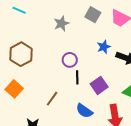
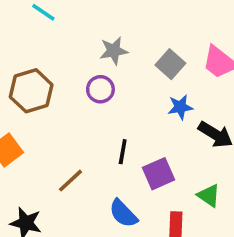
gray square: (93, 15) -> (170, 64), moved
purple circle: (70, 60) -> (100, 89), moved

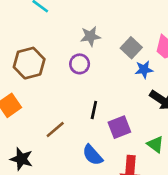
blue star: (180, 107) -> (144, 70), moved

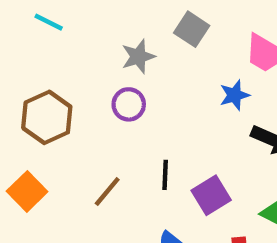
gray square: (131, 48) -> (192, 29), moved
brown line: (55, 129) -> (107, 191), moved

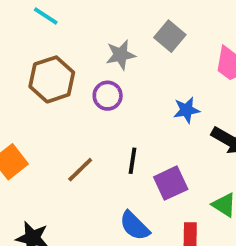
blue star: (234, 95) -> (186, 110), moved
brown hexagon: (47, 117) -> (52, 79), moved

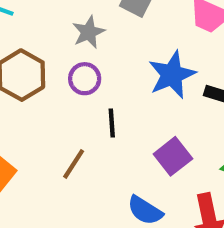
blue star: (186, 110) -> (172, 75), size x1.6
black line: (133, 161) -> (112, 123), moved

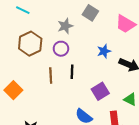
blue star: (172, 75) -> (104, 51), size x0.6
brown line: (74, 164) -> (51, 76), moved, turned -42

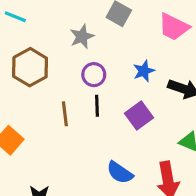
purple circle: (61, 49) -> (94, 75), moved
purple square: (100, 91) -> (139, 116), moved

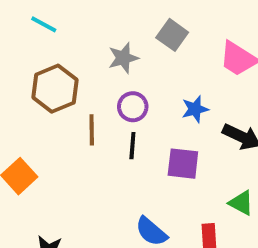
brown line: (65, 114) -> (92, 130), moved
purple square: (139, 116) -> (183, 164), turned 36

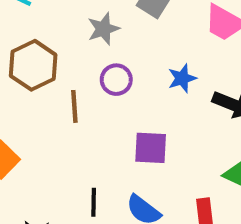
black line: (132, 146) -> (94, 202), moved
purple square: (183, 164) -> (151, 148), moved

